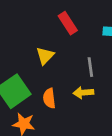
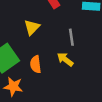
yellow arrow: (83, 93) -> (65, 59), turned 42

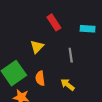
yellow arrow: (65, 59) -> (68, 85), moved

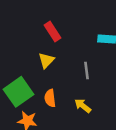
red rectangle: (54, 22) -> (53, 31), moved

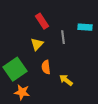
gray line: (87, 70) -> (63, 37), moved
orange semicircle: (50, 98) -> (46, 67), moved

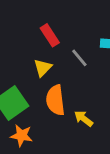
gray line: (63, 37) -> (79, 58), turned -32
orange semicircle: (46, 67) -> (55, 100), size x1.5

